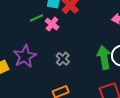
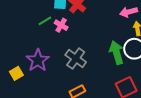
gray cross: (63, 59) -> (76, 58), size x1.5

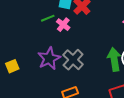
purple star: (38, 60) -> (49, 58), moved

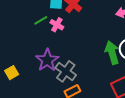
gray cross: (73, 60) -> (66, 71), moved

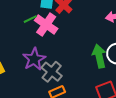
pink cross: (57, 25) -> (46, 25), size x1.6

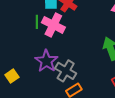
green line: (30, 19) -> (37, 22), turned -56

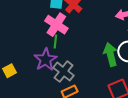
green line: (37, 22) -> (55, 42), moved

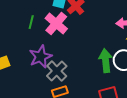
green line: (55, 42) -> (31, 22), moved

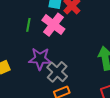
purple star: (41, 57) -> (40, 59), turned 30

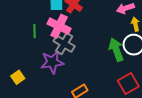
gray cross: (57, 72) -> (64, 44), moved

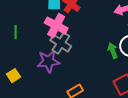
green line: (34, 31) -> (16, 32), moved
green arrow: (116, 50) -> (113, 51), size x0.7

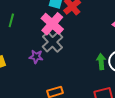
purple star: (48, 61) -> (36, 57), size x0.6

